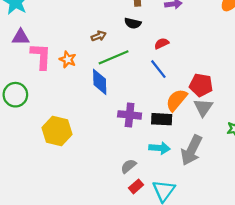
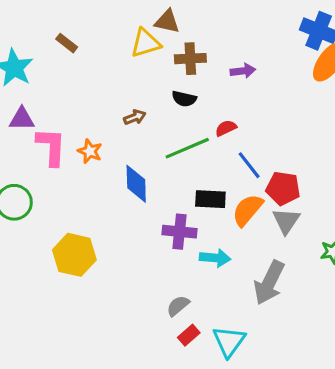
green line: (114, 57) -> (187, 148), moved
blue line: (158, 69) -> (249, 165), moved
black rectangle: (162, 119) -> (210, 199), moved
cyan arrow: (159, 148) -> (215, 258), moved

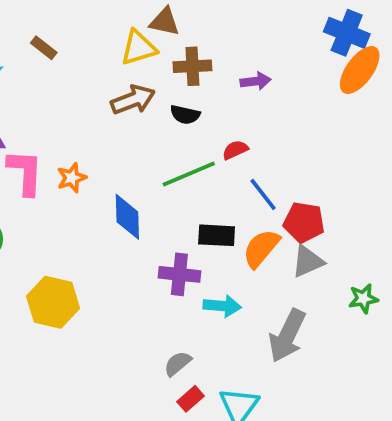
brown arrow: (135, 117) -> (133, 100), moved, size x1.6
orange star: (90, 151) -> (72, 178), turned 30
gray triangle: (286, 221) -> (308, 261), turned 32

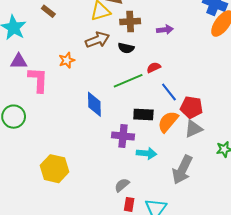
orange star: (72, 178) -> (67, 60), moved
yellow hexagon: (53, 302) -> (54, 169), moved
red rectangle: (191, 399) -> (129, 204), turned -40

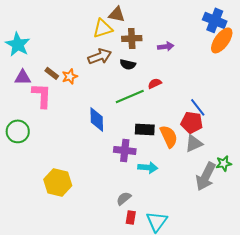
brown rectangle: (48, 11) -> (52, 73), moved
blue line: (169, 92) -> (198, 107), moved
orange semicircle: (168, 122) -> (169, 136), turned 115
gray arrow: (182, 170) -> (206, 176), moved

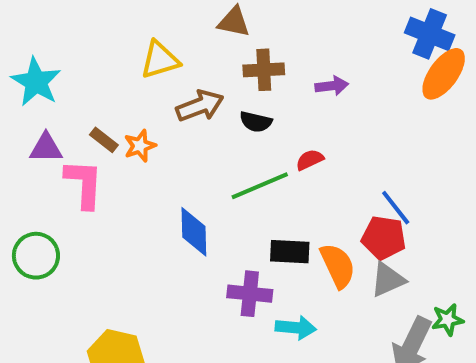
yellow triangle: (103, 28) -> (160, 60), moved

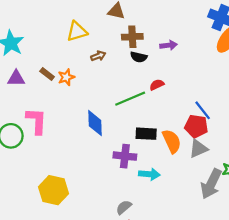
brown arrow: (200, 106) -> (98, 56), size x0.6
black semicircle: (256, 122) -> (139, 57), moved
pink L-shape: (84, 184) -> (36, 121), moved

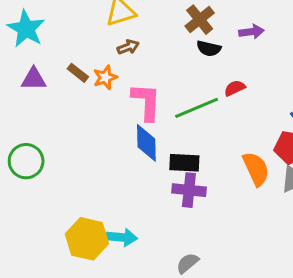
brown cross: (132, 37) -> (200, 20), turned -36
brown arrow: (98, 56) -> (128, 47), moved
pink L-shape: (36, 121) -> (146, 102), moved
black rectangle: (146, 134) -> (184, 163), moved
cyan arrow: (149, 174) -> (122, 237), moved

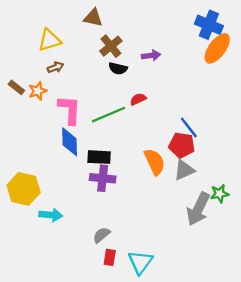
yellow hexagon: (87, 239) -> (24, 189), moved

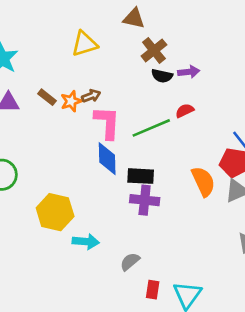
purple arrow: (151, 55) -> (189, 72), moved
brown arrow: (55, 67) -> (91, 96), moved
gray semicircle: (101, 235) -> (130, 262), moved

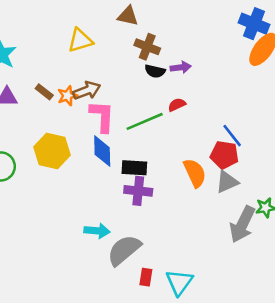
brown cross: (154, 50) -> (147, 47), turned -30
brown arrow: (91, 96) -> (87, 91), size x1.5
yellow hexagon: (55, 212) -> (52, 151), moved
cyan arrow: (86, 242) -> (97, 231), moved
gray semicircle: (130, 262) -> (124, 250), size x1.8

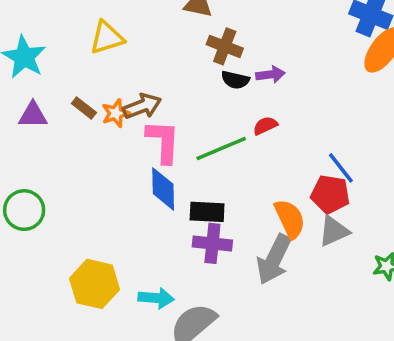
yellow triangle: (80, 40) -> (107, 38), moved
yellow hexagon: (52, 151) -> (95, 284), moved
gray arrow: (242, 224) -> (274, 259), moved

